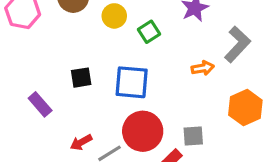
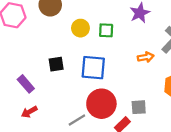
yellow circle: (114, 16) -> (80, 28), moved
green square: (149, 32) -> (106, 30), turned 35
red arrow: (81, 142) -> (29, 112), moved

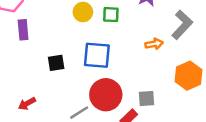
black square: (56, 64) -> (56, 63), moved
purple rectangle: (26, 84) -> (23, 30), moved, turned 36

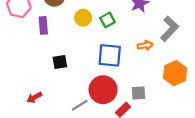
green square: (111, 15) -> (107, 20), turned -32
purple rectangle: (23, 30) -> (43, 25), moved
blue square: (97, 55) -> (110, 55), moved

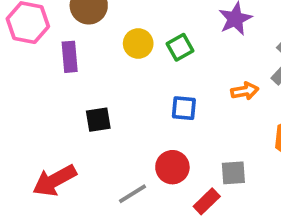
blue square: (110, 55) -> (184, 108), size x0.6
red circle: (103, 90) -> (172, 167), size x0.7
red arrow: (34, 97) -> (54, 180), size x1.6

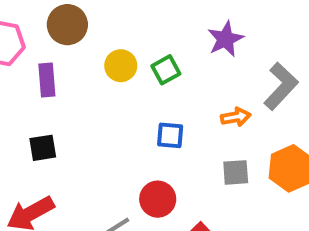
black square: (98, 120) -> (43, 148), moved
gray square: (233, 173) -> (236, 172), moved

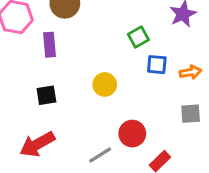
yellow circle: (121, 66) -> (105, 84), moved
blue square: (170, 135) -> (157, 65), moved

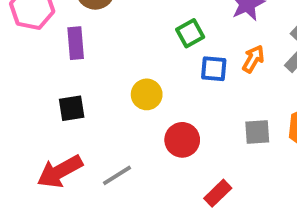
orange arrow: (191, 72) -> (253, 59), moved, turned -50
red circle: (132, 134) -> (182, 140), moved
gray line: (100, 155) -> (117, 175), moved

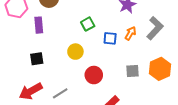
green square: (190, 33) -> (88, 24), moved

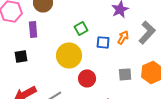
yellow circle: (75, 52) -> (69, 55), size x1.6
black square: (37, 59) -> (21, 56), moved

